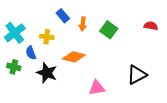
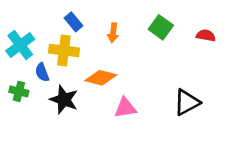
blue rectangle: (63, 16) -> (73, 22), moved
green square: (109, 30) -> (161, 27), moved
yellow cross: (47, 37) -> (64, 50), size x1.5
pink triangle: (97, 88) -> (125, 108), moved

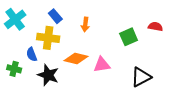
green square: (161, 27) -> (129, 37), moved, turned 30
cyan cross: (20, 45) -> (15, 19), moved
pink triangle: (125, 108) -> (102, 65), moved

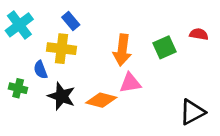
orange arrow: (85, 24) -> (122, 50), moved, size x1.6
orange diamond: (76, 59) -> (101, 100), moved
black triangle: (141, 77) -> (192, 112), moved

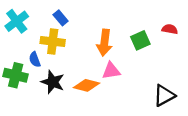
green cross: (18, 88) -> (16, 75), size x1.5

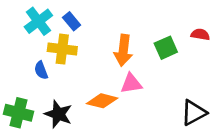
cyan cross: (17, 21) -> (38, 21), moved
green cross: (16, 75) -> (19, 113), moved
black star: (53, 82) -> (58, 114), moved

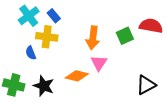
red semicircle: (200, 34) -> (151, 26), size x1.6
pink triangle: (131, 84) -> (99, 63), turned -48

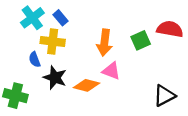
pink triangle: (99, 63) -> (111, 71), turned -42
black star: (44, 86) -> (55, 78), moved

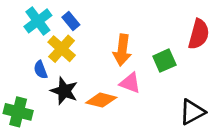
red semicircle: (170, 29) -> (199, 34), turned 95
green square: (141, 40) -> (164, 61), moved
yellow cross: (53, 41) -> (62, 49), turned 35

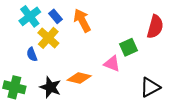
orange arrow: (122, 50) -> (82, 20), moved, turned 145
pink triangle: (130, 83) -> (112, 64), moved
black star: (64, 91) -> (50, 87), moved

